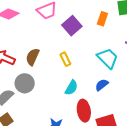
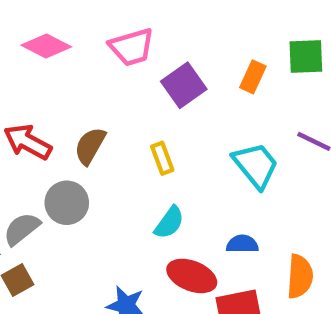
blue semicircle: (102, 85) -> (242, 244), moved, turned 32
red ellipse: (84, 111) -> (192, 276), turned -65

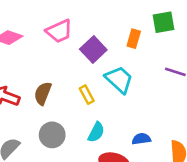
cyan trapezoid: (256, 165) -> (119, 80), moved
gray circle: (67, 203) -> (52, 135), moved

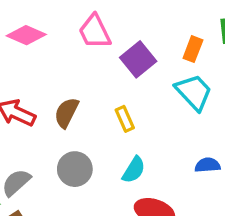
pink trapezoid: (59, 31) -> (95, 32), turned 84
cyan trapezoid: (119, 80) -> (194, 92), moved
blue semicircle: (141, 139) -> (208, 165), moved

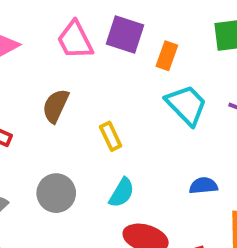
orange rectangle: (193, 49) -> (167, 56), moved
purple square: (138, 59) -> (125, 34), moved, turned -32
brown semicircle: (66, 113) -> (56, 106), moved

